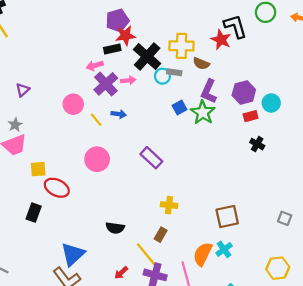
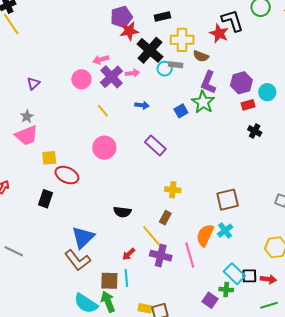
black rectangle: (112, 49) -> (162, 17), moved
pink circle: (73, 104) -> (81, 79), moved
blue square: (180, 108) -> (181, 111), moved
blue arrow: (119, 114) -> (142, 105), moved

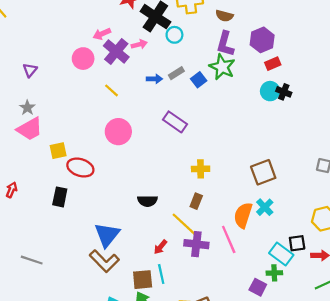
brown semicircle: (201, 56) -> (224, 16), moved
gray rectangle: (176, 65) -> (176, 73), moved, turned -32
cyan circle: (267, 92) -> (270, 91), moved
black square: (249, 276) -> (297, 243), moved

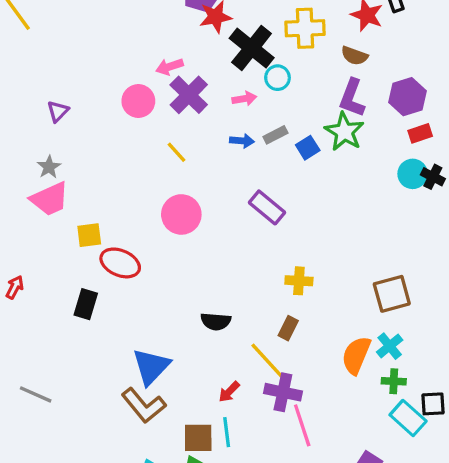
pink arrow: (139, 44) -> (244, 99), moved
pink line: (229, 239) -> (302, 425), moved
green cross: (274, 273) -> (394, 381), moved

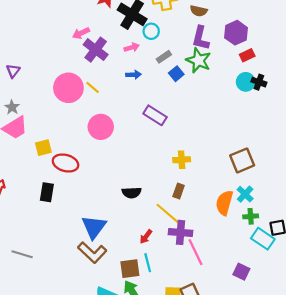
pink circle: (138, 101) -> (68, 88), moved, size x1.4
gray rectangle: (275, 135) -> (164, 57), moved

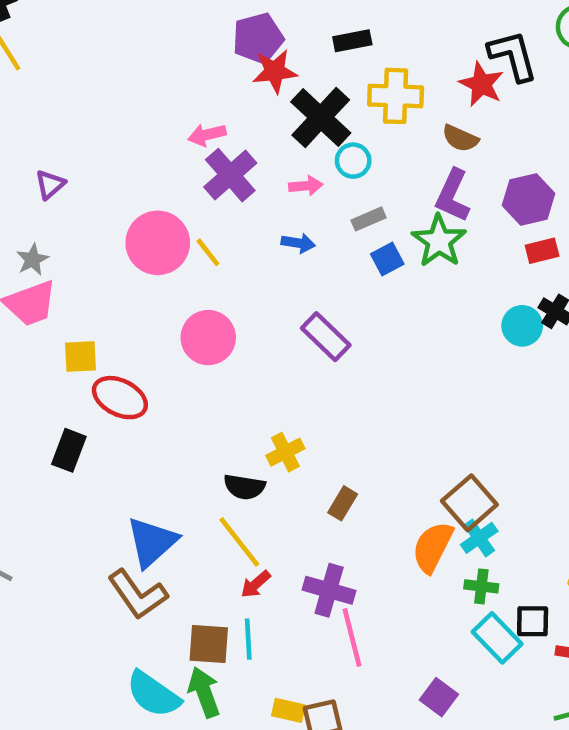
cyan circle: (246, 82) -> (522, 326), moved
yellow cross: (182, 160) -> (285, 452), moved, turned -35
brown square: (242, 160) -> (469, 503), moved, turned -30
yellow line: (168, 214) -> (239, 542), moved

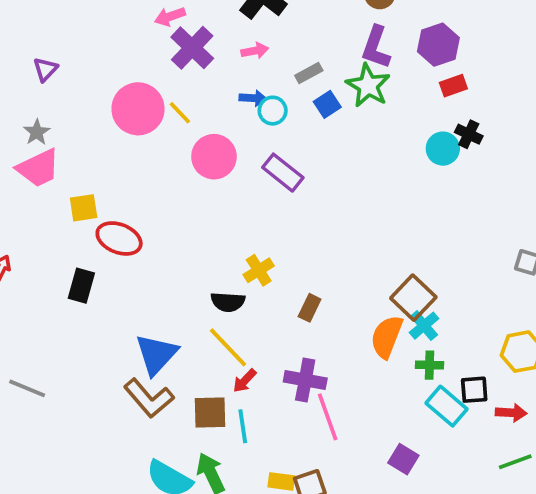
cyan circle: (353, 161) -> (273, 111), moved
pink circle: (208, 338) -> (214, 157), moved
brown square: (209, 644) -> (210, 413), moved

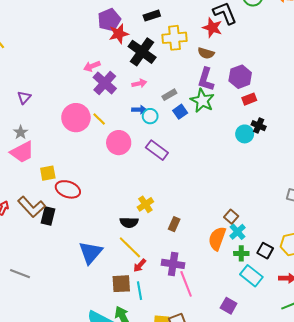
brown square: (413, 298) -> (231, 217), size x0.6
black square: (474, 390) -> (265, 251), moved, turned 35
brown L-shape: (149, 398) -> (32, 207), moved

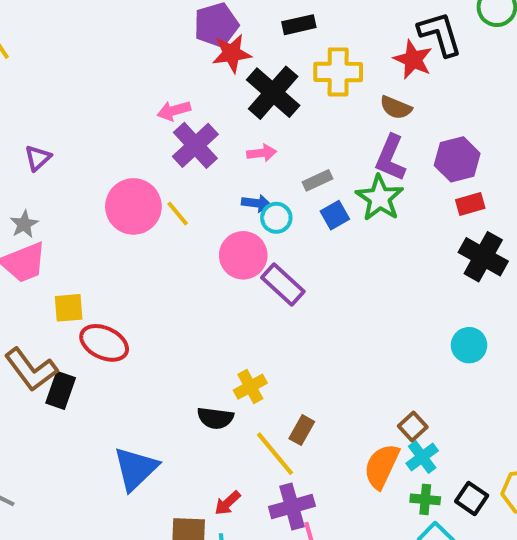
black cross: (259, 126) -> (483, 257), size x1.6
cyan circle: (245, 134) -> (469, 345), moved
pink circle: (119, 143) -> (243, 255), moved
yellow line: (130, 247) -> (275, 454), moved
purple cross: (173, 264) -> (292, 506), turned -30

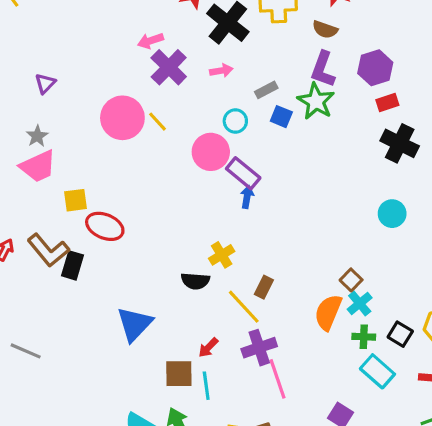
blue arrow: (257, 203) -> (247, 197), moved, turned -85
blue square: (335, 215) -> (281, 117), turned -35

